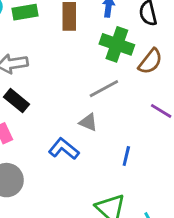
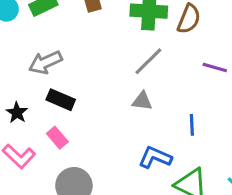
blue L-shape: (64, 149) -> (155, 157), moved

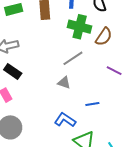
blue line: (192, 125) -> (92, 104), turned 72

